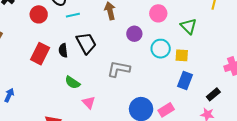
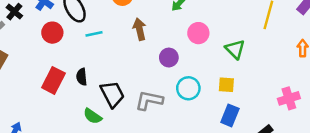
black trapezoid: (86, 43) -> (112, 94), moved
cyan circle: (161, 49) -> (188, 88), moved

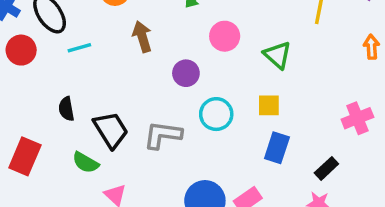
red rectangle: (53, 80) -> (25, 156), moved

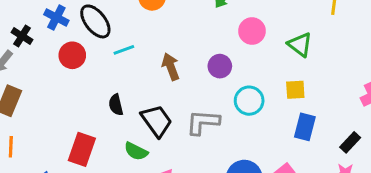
brown arrow: (142, 37) -> (171, 67), moved

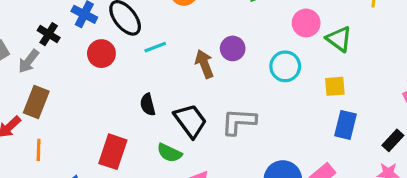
pink circle: (252, 31) -> (306, 23), moved
purple circle: (220, 66) -> (233, 48), moved
cyan circle: (249, 101) -> (285, 66), moved

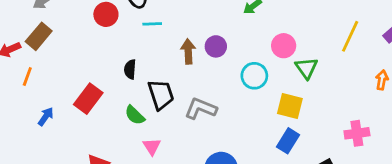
yellow square: (335, 86) -> (290, 106), size x1.4

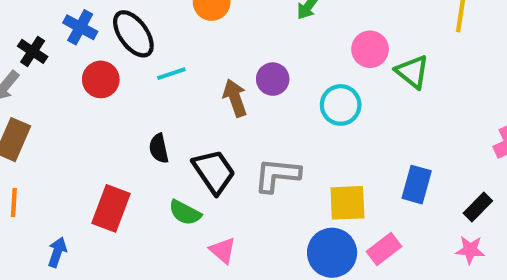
yellow square: (290, 106) -> (347, 203), moved

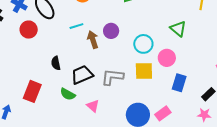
pink circle: (370, 49) -> (167, 58), moved
cyan line: (171, 74) -> (76, 26), moved
black trapezoid: (214, 172) -> (82, 75), turned -80
yellow square: (347, 203) -> (144, 71), moved
pink triangle: (223, 250) -> (93, 106), moved

